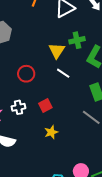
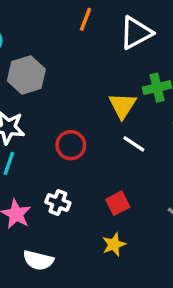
red square: (45, 106) -> (118, 203), moved
white cross: (18, 107) -> (58, 202), turned 32

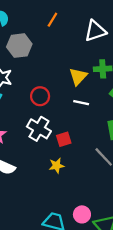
orange line: (85, 19) -> (52, 20), moved
white line: (134, 144) -> (81, 103), turned -32
white cross: (58, 202) -> (39, 129), moved, size x1.5

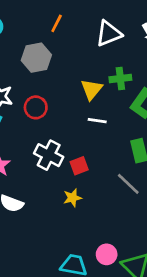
gray hexagon: (19, 46) -> (36, 58), moved
red circle: (40, 96) -> (36, 107), moved

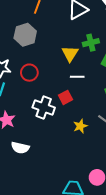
red square: (79, 166) -> (66, 97), moved
yellow star: (72, 198) -> (80, 126), moved

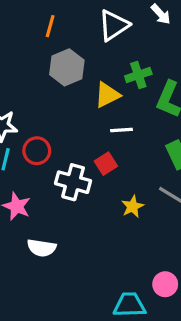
gray hexagon: (25, 35) -> (67, 67), moved
yellow triangle: (70, 54) -> (107, 95), turned 36
red circle: (29, 73) -> (37, 151), moved

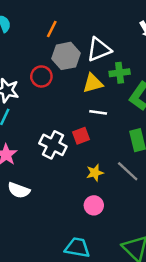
white triangle: (114, 25) -> (99, 49), moved
orange line: (50, 26) -> (52, 29), moved
red circle: (37, 151) -> (41, 76), moved
pink circle: (165, 284) -> (94, 205), moved

